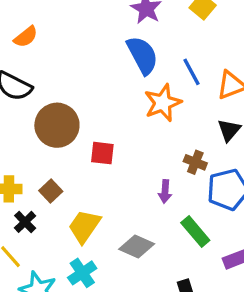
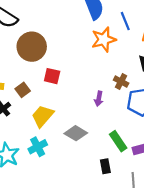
red square: (102, 153) -> (52, 76), moved
green rectangle: (195, 232) -> (118, 141), moved

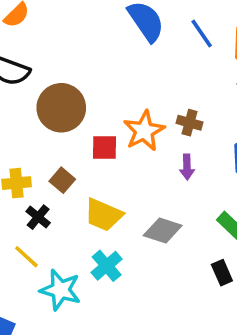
orange star: (104, 40) -> (144, 131), moved
brown cross: (121, 82) -> (190, 123), moved
yellow trapezoid: (43, 116) -> (103, 215), turned -95

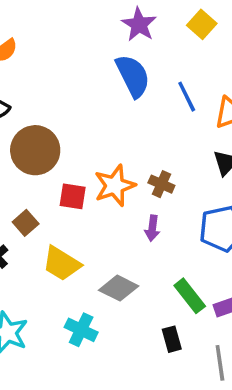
cyan cross: (107, 266) -> (81, 330), moved, turned -32

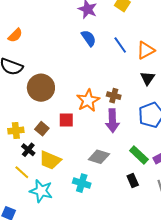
blue semicircle: (133, 76) -> (89, 38), size x0.7
red square: (73, 196) -> (66, 120), moved
purple arrow: (152, 228) -> (112, 121), size x1.6
yellow trapezoid: (62, 264) -> (50, 160), moved

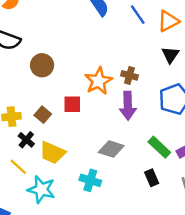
brown circle: (41, 88) -> (42, 65), size x0.7

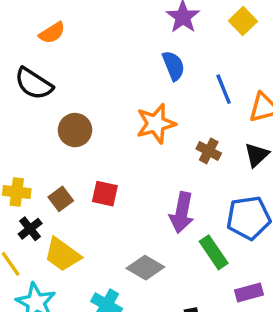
brown cross: (129, 75) -> (209, 151), moved
orange star: (98, 81) -> (156, 124), moved
green rectangle: (159, 147) -> (214, 252), moved

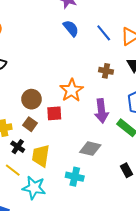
orange star: (156, 124) -> (72, 90), moved
brown circle: (75, 130) -> (32, 99), moved
yellow trapezoid: (62, 255) -> (41, 156), turned 80

